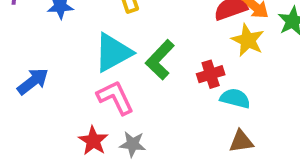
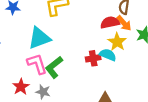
green L-shape: (160, 60) -> (54, 67), moved
cyan semicircle: (235, 98) -> (108, 55), moved

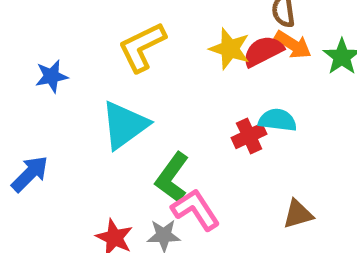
yellow star: (117, 42) -> (230, 49), moved
pink L-shape: (37, 64) -> (196, 210), moved

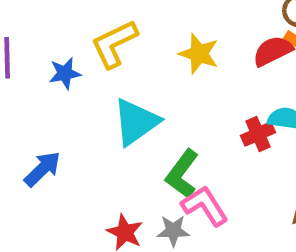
yellow L-shape: (142, 47) -> (114, 44), moved
yellow star: (230, 49) -> (199, 54), moved

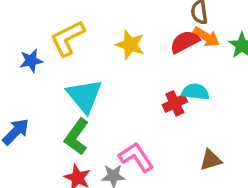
cyan triangle: (136, 122) -> (84, 96), turned -33
green L-shape: (182, 174) -> (77, 137), moved

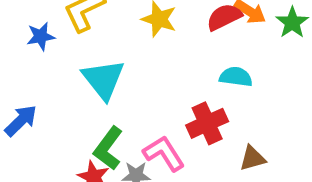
red cross: (175, 103) -> (207, 123), moved, size x1.4
green L-shape: (77, 137) -> (108, 148), moved

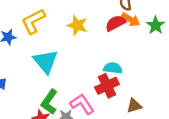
cyan semicircle: (236, 77) -> (113, 68), moved

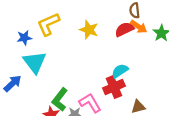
cyan triangle: (46, 61) -> (35, 62), moved
cyan semicircle: (113, 68) -> (120, 71), turned -42

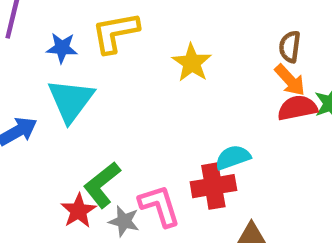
red semicircle: (124, 29) -> (297, 108), moved

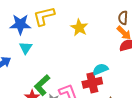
blue star: (62, 48) -> (20, 24), size x1.5
cyan triangle: (71, 100) -> (26, 48), size x0.6

